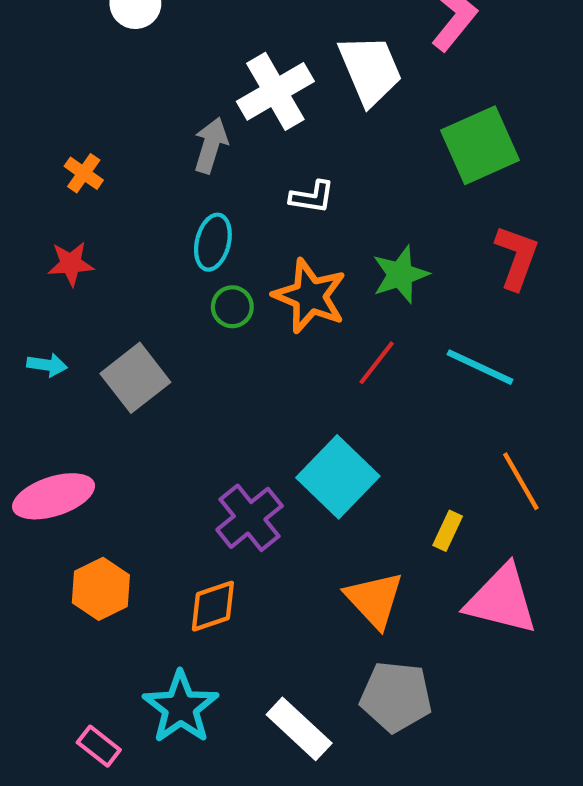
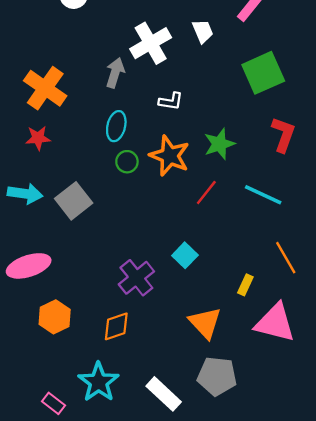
white trapezoid: (370, 70) -> (203, 31), size x0.6
orange cross: (84, 173) -> (45, 88), size x2.0
cyan arrow: (47, 365) -> (25, 194), size x1.6
cyan square: (338, 477) -> (185, 255), size x0.6

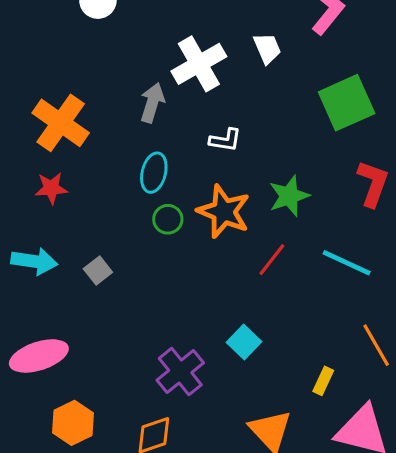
gray square: (74, 201) -> (98, 271), size x0.6

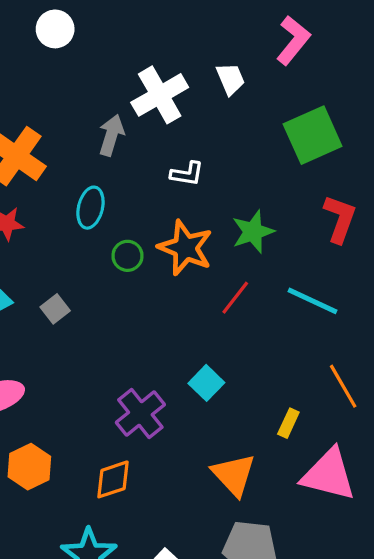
cyan ellipse: (154, 173) -> (90, 208), moved

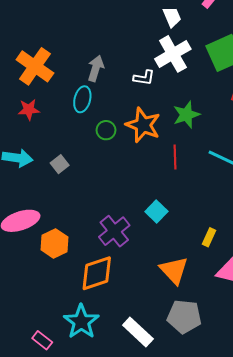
white cross: (160, 95) -> (173, 54), moved
gray arrow: (111, 135) -> (96, 68), moved
red line: (235, 298) -> (175, 157), turned -40
orange hexagon: (29, 467) -> (55, 243), moved
orange diamond: (113, 479) -> (97, 273), size x1.4

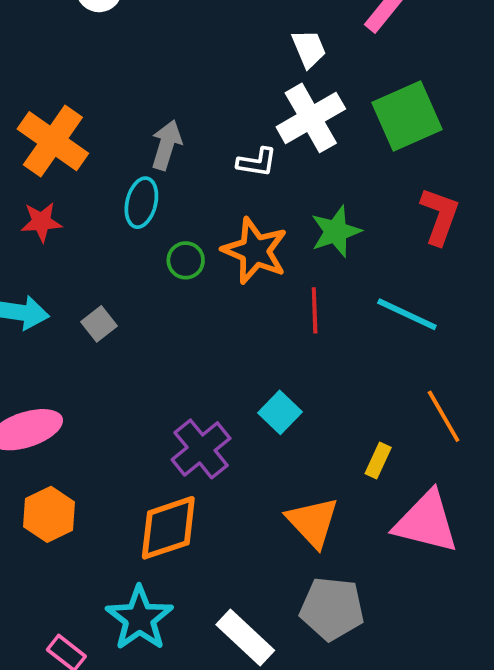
orange hexagon: (55, 243) -> (49, 514), moved

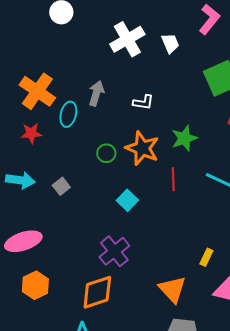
white cross: (311, 118) -> (127, 39), moved
cyan ellipse: (141, 203) -> (68, 114), moved
cyan square: (280, 412) -> (127, 200), moved

